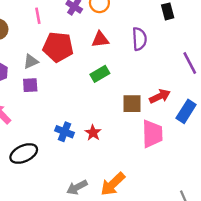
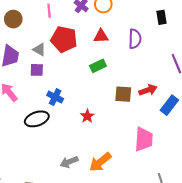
gray triangle: (31, 61) -> (39, 50), turned 48
blue cross: (65, 132) -> (55, 97), moved
pink trapezoid: (152, 134) -> (144, 139), moved
black ellipse: (24, 154) -> (37, 119), moved

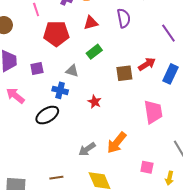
gray triangle: (39, 50) -> (72, 71), moved

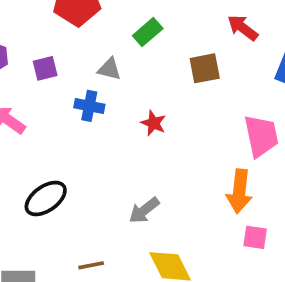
red arrow: (147, 64) -> (243, 28), moved, turned -108
black ellipse: (47, 115) -> (46, 198), moved
orange arrow: (117, 143) -> (239, 191), moved, turned -30

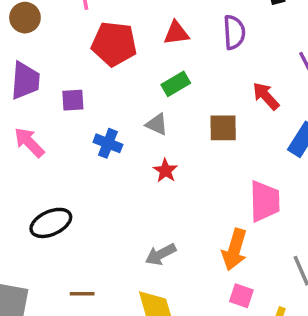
gray triangle: (109, 69) -> (157, 124), moved
gray arrow: (144, 210) -> (161, 254), moved

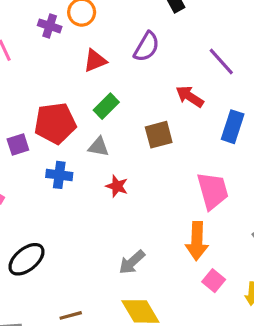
purple semicircle: (234, 32) -> (147, 47), turned 48
red pentagon: (114, 44) -> (55, 123), moved
pink square: (241, 296) -> (214, 281), turned 35

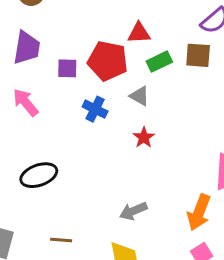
red triangle: (95, 61) -> (139, 33), moved
brown square: (159, 135) -> (198, 55), moved

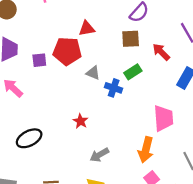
green rectangle: (159, 62) -> (133, 72), moved
blue cross: (95, 109) -> (114, 88), moved
red star: (144, 137) -> (80, 121), moved

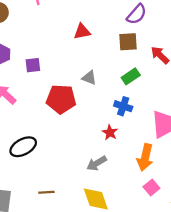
red pentagon: (67, 51) -> (61, 99), moved
blue cross: (114, 88) -> (123, 106), moved
red star: (80, 121) -> (110, 132), moved

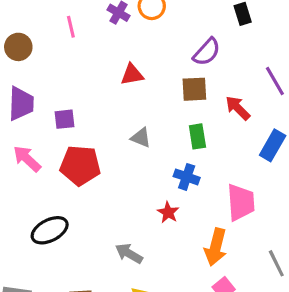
green rectangle: (131, 76) -> (197, 136), turned -66
red pentagon: (61, 99) -> (80, 165), moved
gray arrow: (97, 163) -> (129, 253), moved, turned 60

